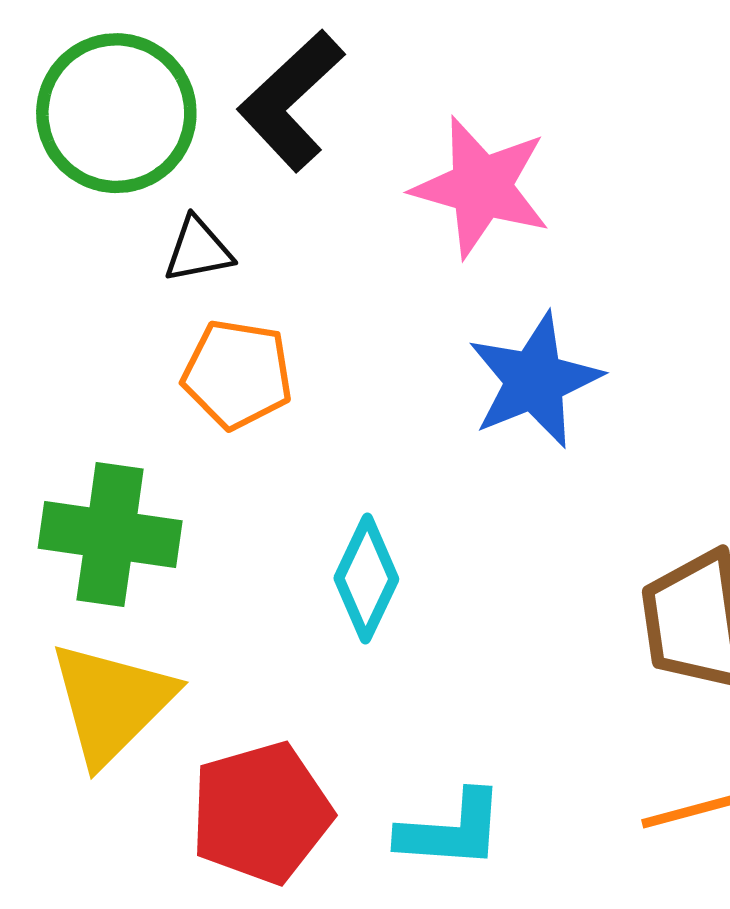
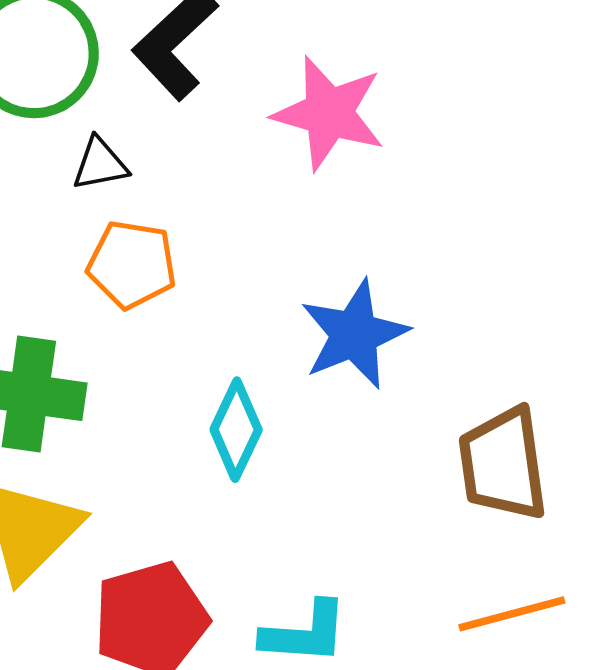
blue star: (535, 380) -> (354, 334), moved

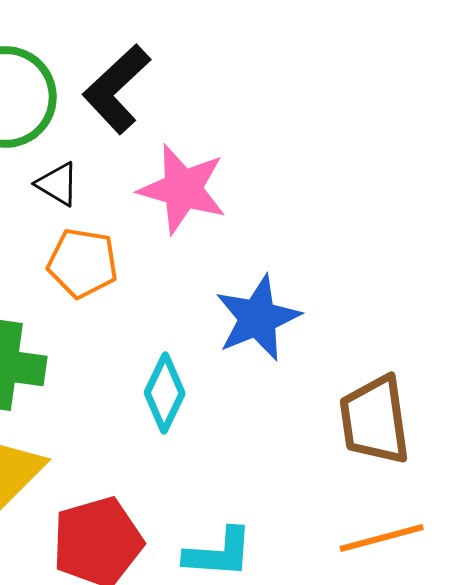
pink star: (329, 113) -> (183, 189), moved
black triangle: (100, 164) -> (58, 184), turned 42

